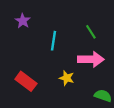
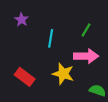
green line: (91, 32) -> (86, 30), turned 64
yellow star: (67, 78) -> (63, 74), size x1.5

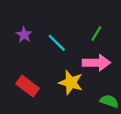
purple star: (22, 20) -> (24, 35), moved
cyan line: (51, 38) -> (57, 43), turned -54

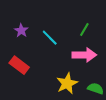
yellow star: (71, 83) -> (67, 83), moved, turned 30
red rectangle: (28, 86) -> (19, 65), moved

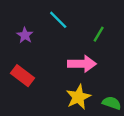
cyan line: (50, 38) -> (58, 20), moved
pink arrow: (84, 55) -> (82, 64), moved

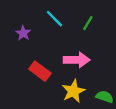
green line: (99, 34) -> (88, 23), moved
red rectangle: (23, 76) -> (40, 71), moved

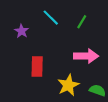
pink arrow: (77, 60) -> (86, 56), moved
red rectangle: (40, 71) -> (37, 66), turned 54

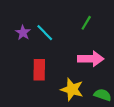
cyan line: (51, 18) -> (45, 33), moved
yellow star: (68, 85) -> (72, 89), turned -30

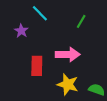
cyan line: (45, 33) -> (40, 13), moved
pink arrow: (91, 59) -> (68, 54), moved

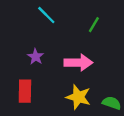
purple star: (21, 31) -> (36, 57), moved
red rectangle: (37, 66) -> (25, 91), moved

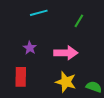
cyan line: (46, 15) -> (39, 13), turned -60

